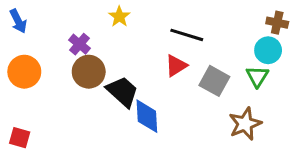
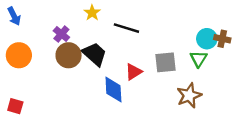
brown cross: (277, 23) -> (222, 39), moved
black line: (187, 35) -> (126, 28), moved
red triangle: (176, 66) -> (134, 72), moved
gray square: (214, 81) -> (165, 62), turned -35
black trapezoid: (122, 92) -> (95, 54), moved

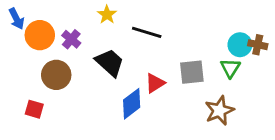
orange circle: (19, 55) -> (40, 35), moved
brown circle: (69, 55) -> (56, 75), moved
blue diamond: (113, 90) -> (132, 104), turned 56
red square: (15, 106) -> (34, 109), moved

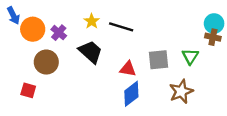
yellow star: (107, 15) -> (92, 21), moved
cyan circle: (240, 45) -> (214, 24), moved
red triangle: (155, 83) -> (128, 69), turned 42
blue diamond: (132, 104) -> (131, 94), moved

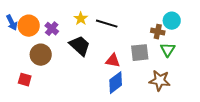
blue arrow: (13, 16) -> (12, 23), moved
cyan circle: (214, 24) -> (172, 21), moved
brown cross: (213, 37) -> (158, 32), moved
brown star: (181, 92) -> (160, 81), turned 30

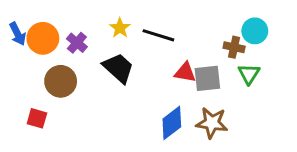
red triangle: (113, 61) -> (185, 72), moved
brown star: (160, 81) -> (212, 123), moved

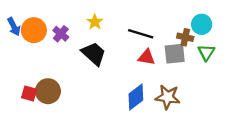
black line: (158, 35) -> (141, 34), moved
green triangle: (249, 74) -> (206, 52), moved
gray square: (207, 78) -> (175, 54), moved
brown circle: (61, 81) -> (48, 91), moved

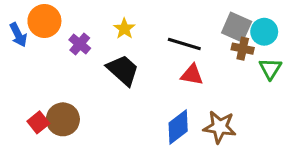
orange circle: (34, 30) -> (44, 21), moved
gray square: (175, 54) -> (237, 27), moved, turned 30
red square: (29, 94) -> (38, 122), turned 35

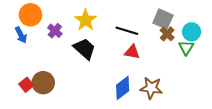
yellow star: (124, 29) -> (86, 20), size x1.5
cyan circle: (264, 32) -> (192, 32), moved
blue arrow: (18, 35) -> (21, 35), moved
brown cross: (243, 49) -> (167, 34), turned 32

